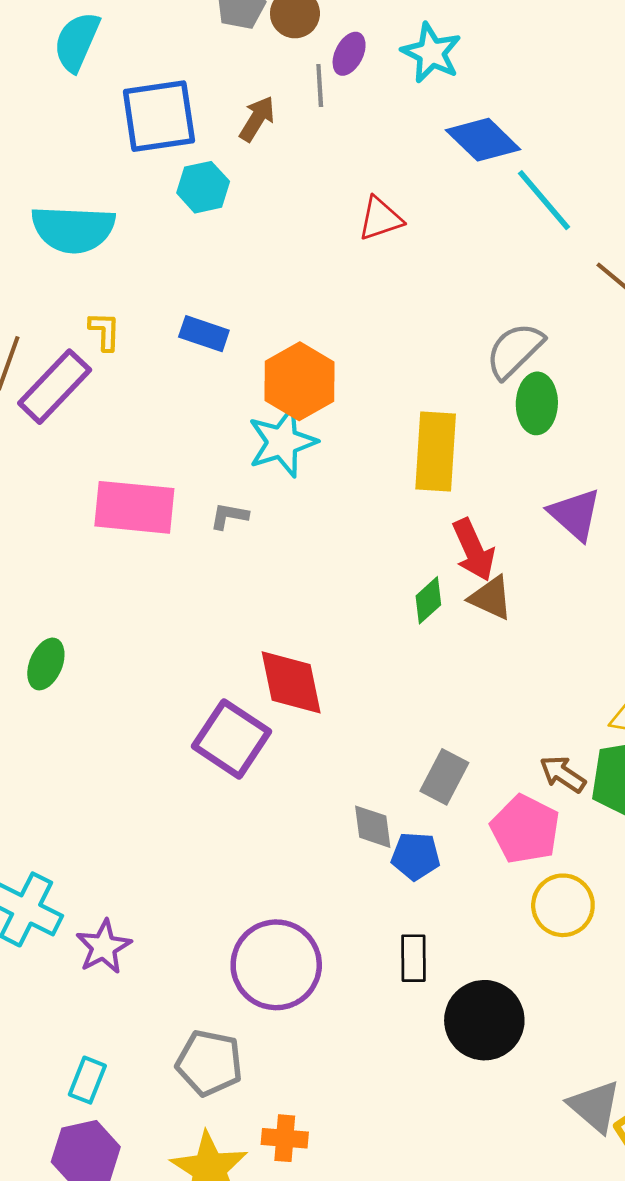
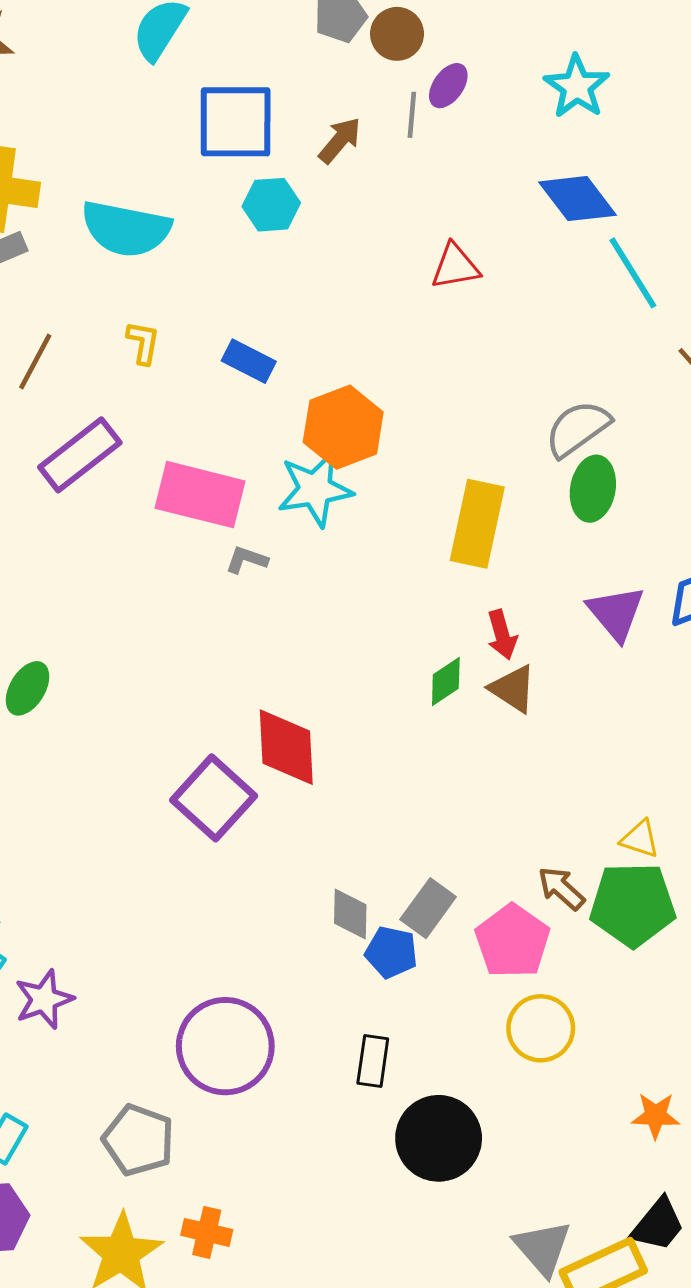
cyan star: (431, 53) -> (577, 87), moved
purple rectangle: (55, 387) -> (80, 455), moved
pink rectangle: (134, 507) -> (200, 495), moved
red arrow: (474, 550) -> (502, 635), size x0.7
gray rectangle: (444, 777) -> (428, 908), moved

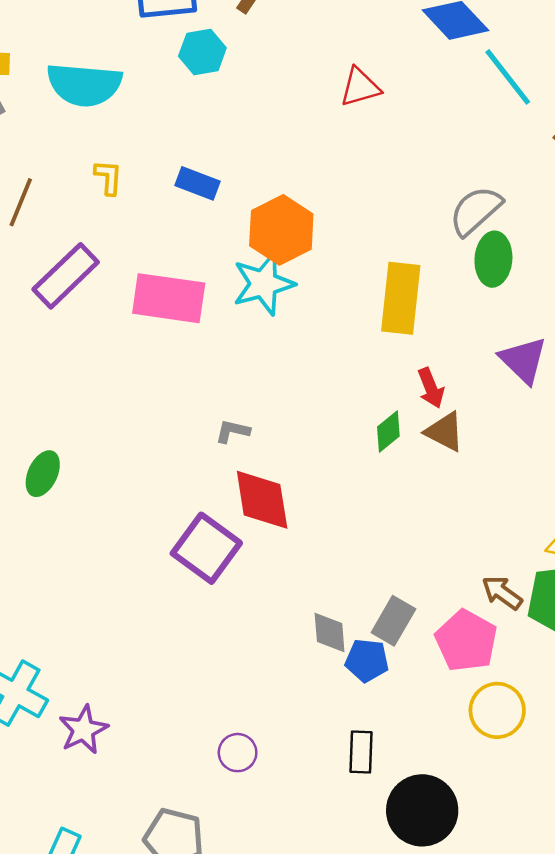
gray L-shape: (247, 560) -> (232, 431), moved
purple circle: (225, 1046) -> (238, 753), size x0.5

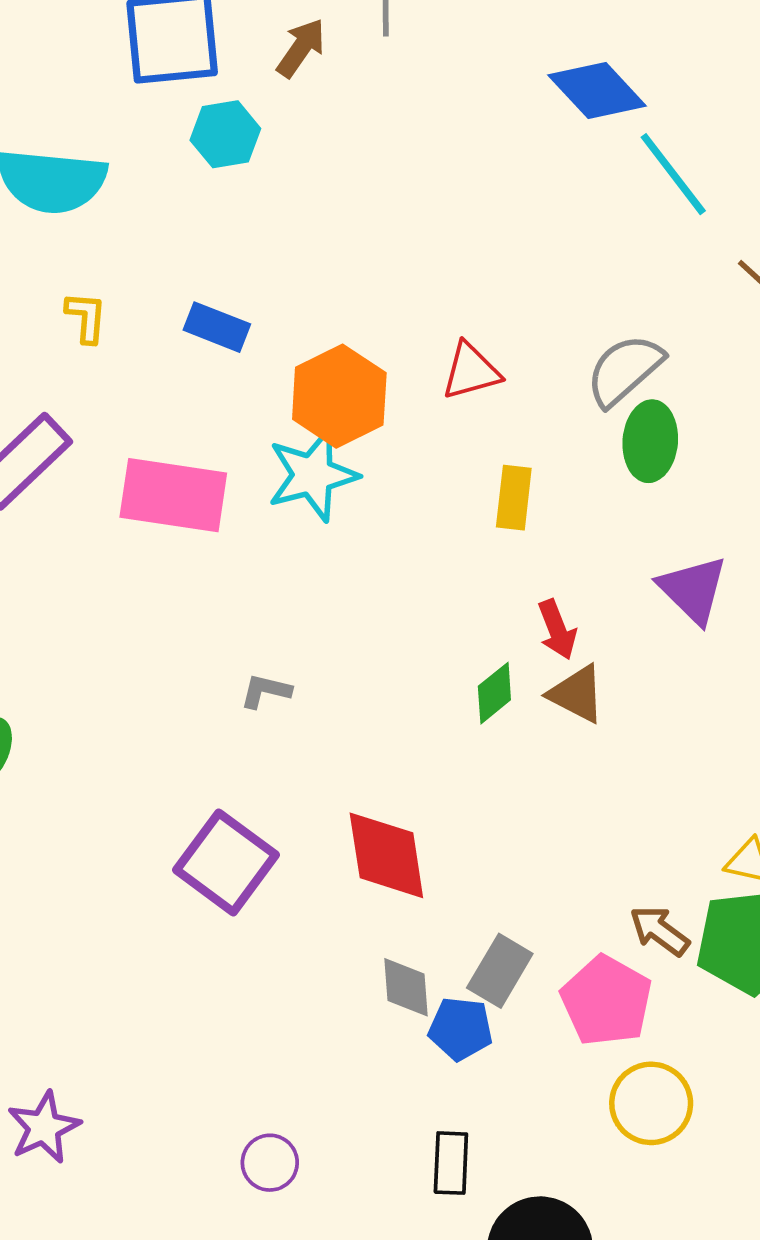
red triangle: (360, 87) -> (471, 371), moved
yellow rectangle: (401, 298) -> (514, 498), size x0.6
red diamond: (262, 500) -> (386, 855), moved

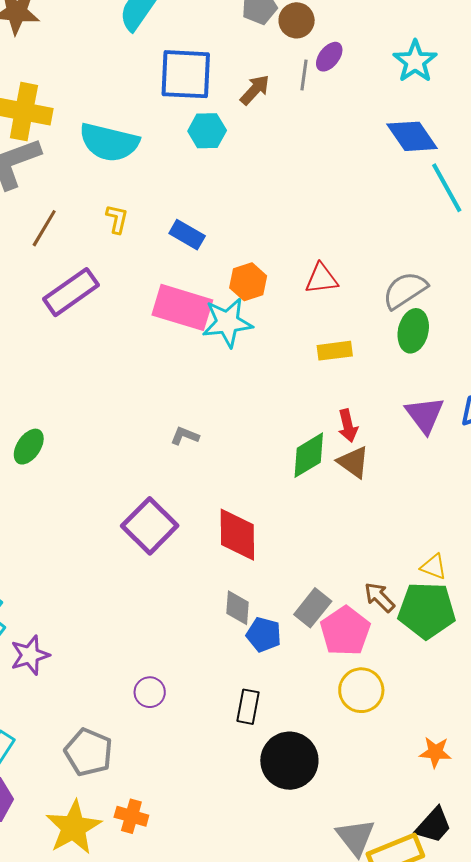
orange hexagon: (339, 396) -> (248, 282), size x0.7
pink rectangle: (173, 495) -> (182, 307), moved
yellow rectangle: (514, 498) -> (335, 351), turned 68
green diamond: (494, 693) -> (309, 455), size x1.4
gray rectangle: (500, 971) -> (313, 608), moved

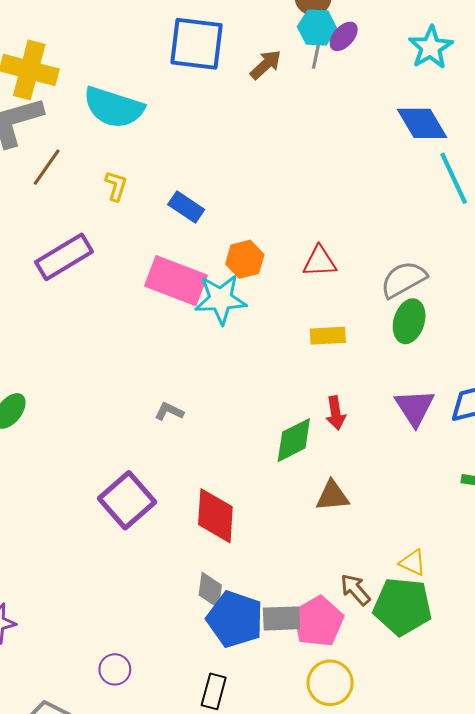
cyan hexagon: (207, 131) -> (317, 28), moved
brown line: (44, 228) -> (47, 167), moved
brown triangle: (353, 462) -> (332, 496), moved, turned -45
gray rectangle: (313, 608) -> (281, 618), moved, turned 45
blue pentagon: (264, 635) -> (235, 619), size x1.6

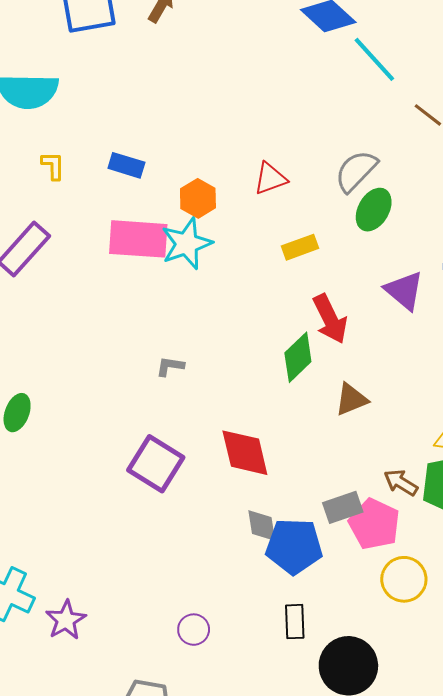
green ellipse: (409, 321) -> (374, 210), turned 30
red arrow: (336, 413) -> (330, 319), size x1.5
gray rectangle: (281, 618) -> (343, 507), moved

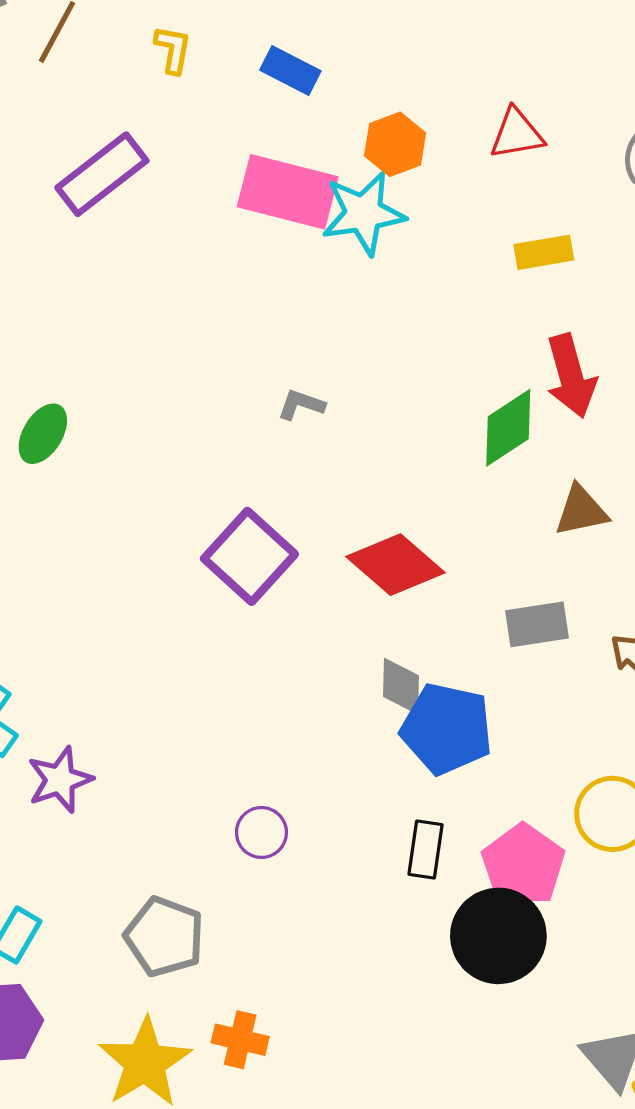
red diamond: (245, 453) -> (395, 565), turned -46
gray rectangle: (343, 507) -> (537, 624), moved
pink pentagon: (374, 524) -> (523, 865), moved

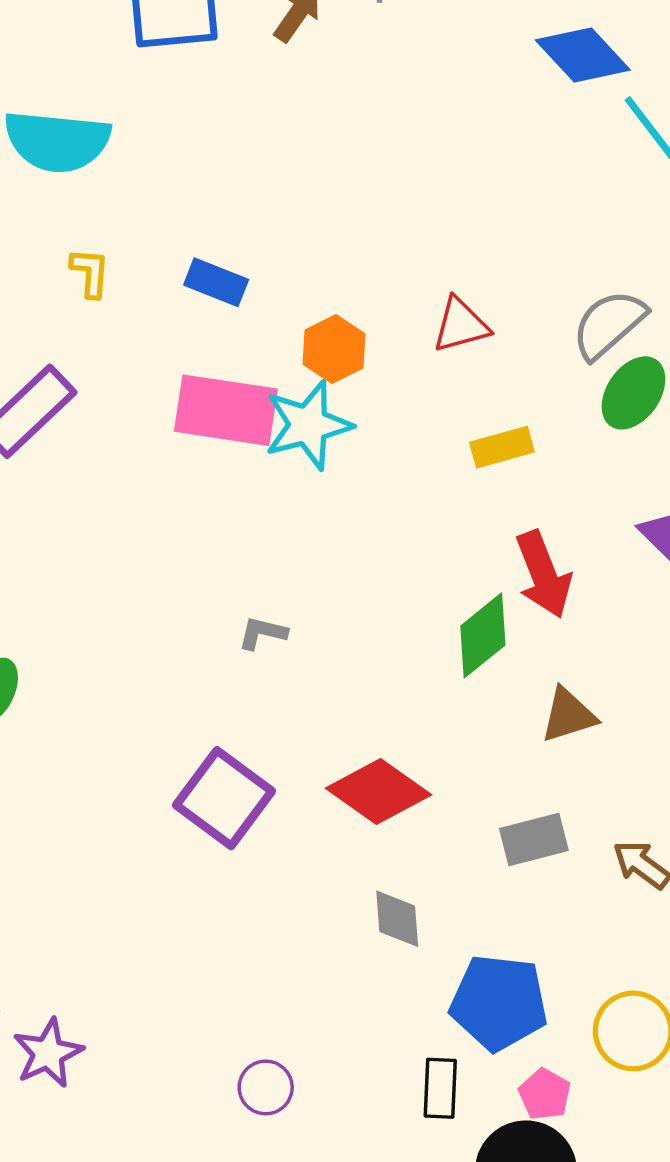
blue pentagon: (447, 729) -> (499, 1003), moved
pink pentagon: (523, 865) -> (545, 1094), size x0.6

